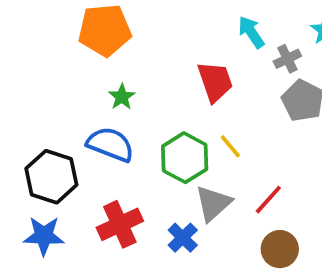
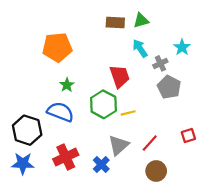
yellow line: (230, 146) -> (128, 113), turned -64
green hexagon: (185, 158) -> (103, 104), moved

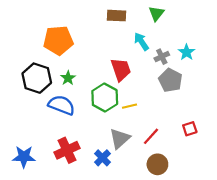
green triangle: (141, 20) -> (156, 13), moved, turned -35
cyan star: (182, 47) -> (187, 52), moved
black hexagon: (27, 130) -> (37, 78), moved

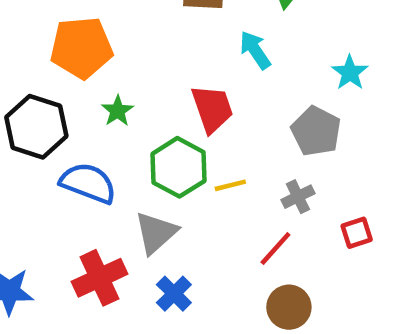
gray cross: (162, 57) -> (298, 197), moved
green star: (68, 78) -> (118, 111), moved
gray triangle: (120, 138) -> (156, 233), moved

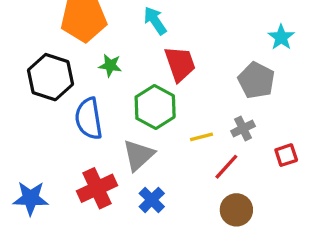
cyan arrow: (255, 50) -> (155, 21), moved
green star: (118, 111) -> (110, 65), turned -30
blue semicircle: (88, 183) -> (89, 119), turned -120
yellow line: (230, 185) -> (202, 137), moved

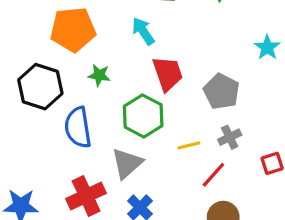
gray pentagon: (256, 80) -> (222, 92), moved

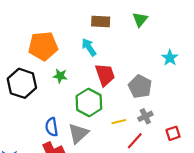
blue semicircle: (78, 127) -> (52, 127), moved, size x0.7

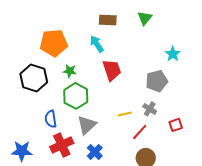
gray pentagon: (140, 87) -> (157, 81), moved, turned 30
green hexagon: (89, 102) -> (76, 96), moved
gray cross: (145, 116) -> (150, 109), turned -32
blue semicircle: (52, 127) -> (51, 119), moved

